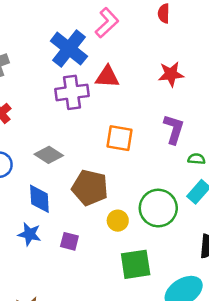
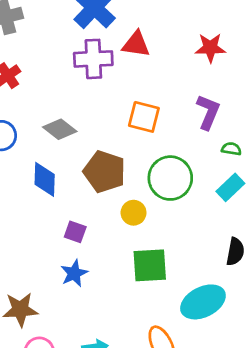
green circle: (158, 208) -> (170, 178), moved
blue star: (29, 234) -> (74, 273), moved, turned 30

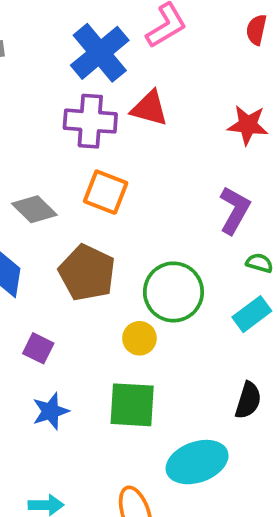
orange square: (144, 117) -> (106, 192), moved
yellow circle: (134, 213) -> (139, 338), moved
blue star: (74, 273) -> (51, 411), moved

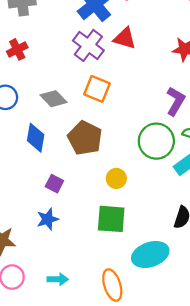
purple cross: (90, 121) -> (88, 45), turned 32
green circle: (173, 292) -> (156, 141), moved
blue star: (51, 411) -> (48, 219), moved

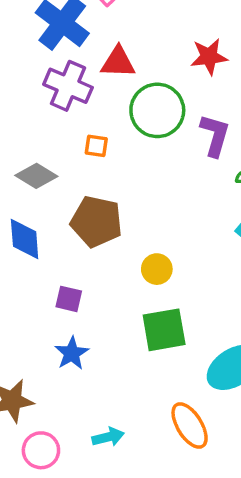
orange square: (97, 89) -> (96, 146), size x0.6
green circle: (156, 141) -> (157, 110), moved

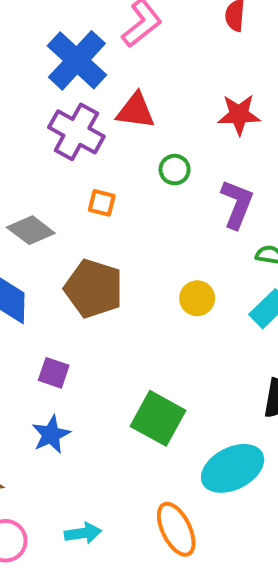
green circle: (157, 110) -> (175, 170), size x0.5
yellow circle: (157, 269) -> (197, 298), moved
green square: (164, 330) -> (158, 418), turned 33

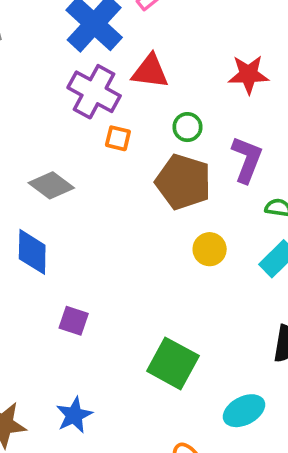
orange square: (102, 203) -> (118, 138), moved
brown pentagon: (94, 289) -> (183, 182), moved
blue star: (51, 434) -> (74, 415), moved
cyan ellipse: (233, 468) -> (244, 411), size x0.7

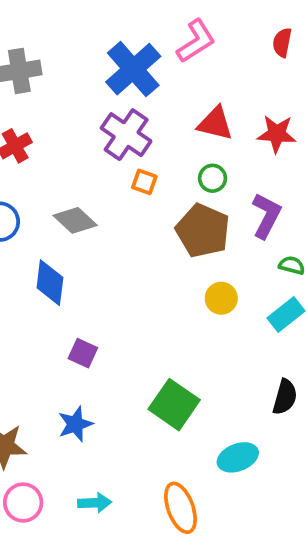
red triangle: (150, 71) -> (215, 123), moved
blue star: (74, 415) -> (75, 424), moved

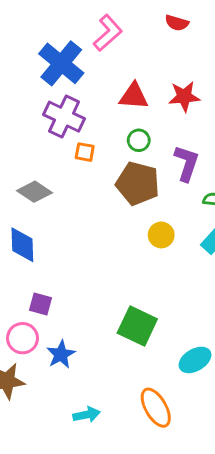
red semicircle: (282, 43) -> (177, 23), turned -75
purple square: (83, 353) -> (41, 304), moved
pink circle: (23, 502) -> (22, 338), moved

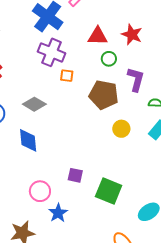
red star: (184, 97) -> (132, 34), turned 30
green circle: (139, 140) -> (109, 59), moved
purple square: (41, 304) -> (75, 175), moved
pink circle: (22, 338) -> (40, 191), moved

